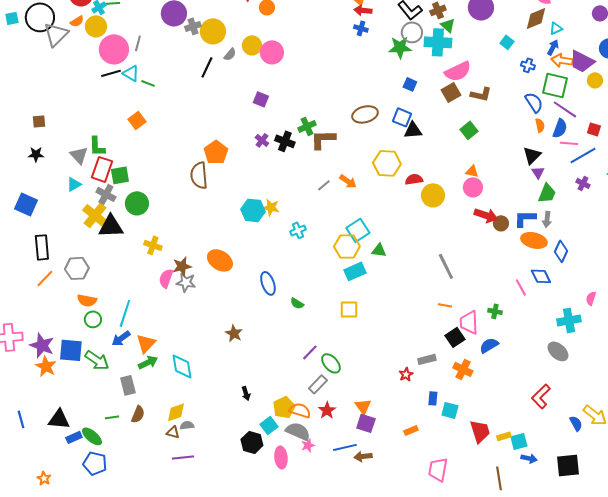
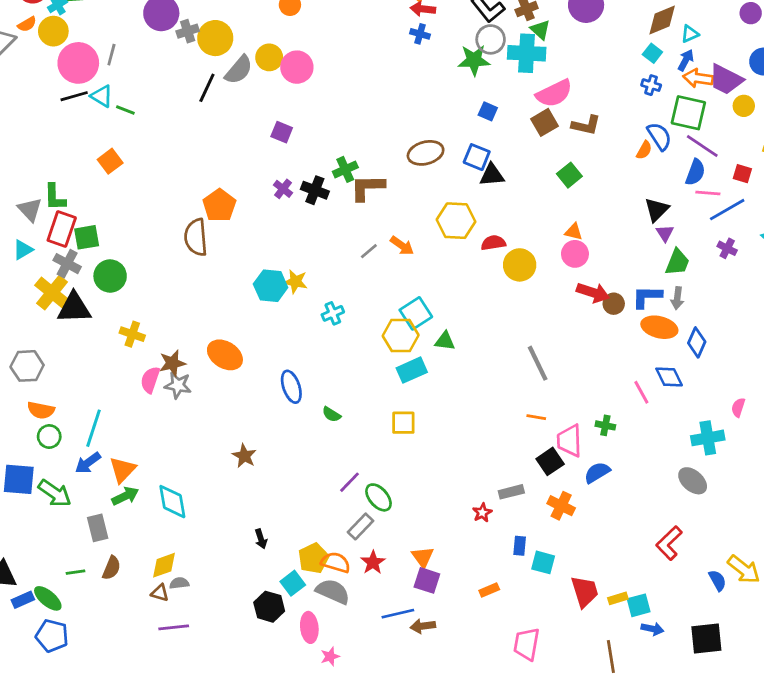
cyan square: (507, 42) -> (652, 53), moved
gray semicircle: (230, 54) -> (239, 70), size x1.6
orange semicircle: (540, 125) -> (644, 150), moved, turned 40
pink star: (308, 445) -> (330, 657), moved

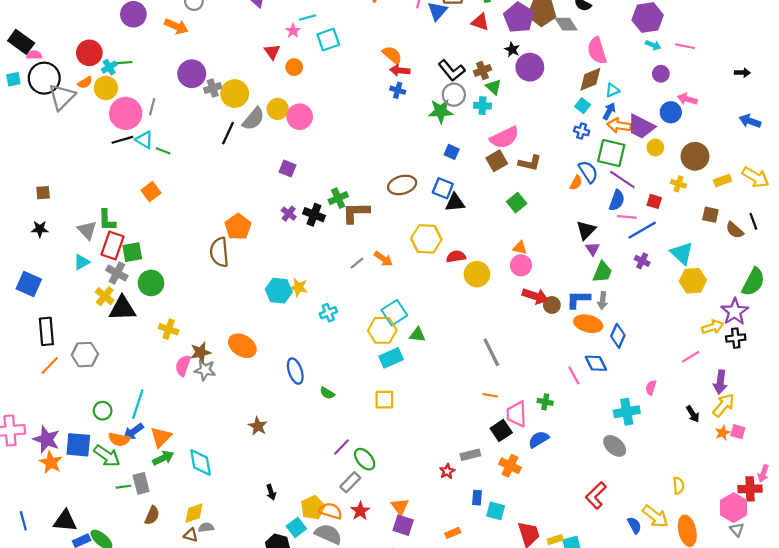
cyan cross: (527, 53) -> (482, 106), size x0.6
yellow cross: (52, 293) -> (105, 296), size x0.7
orange semicircle: (41, 410) -> (119, 439), moved
green line: (75, 572) -> (123, 487), moved

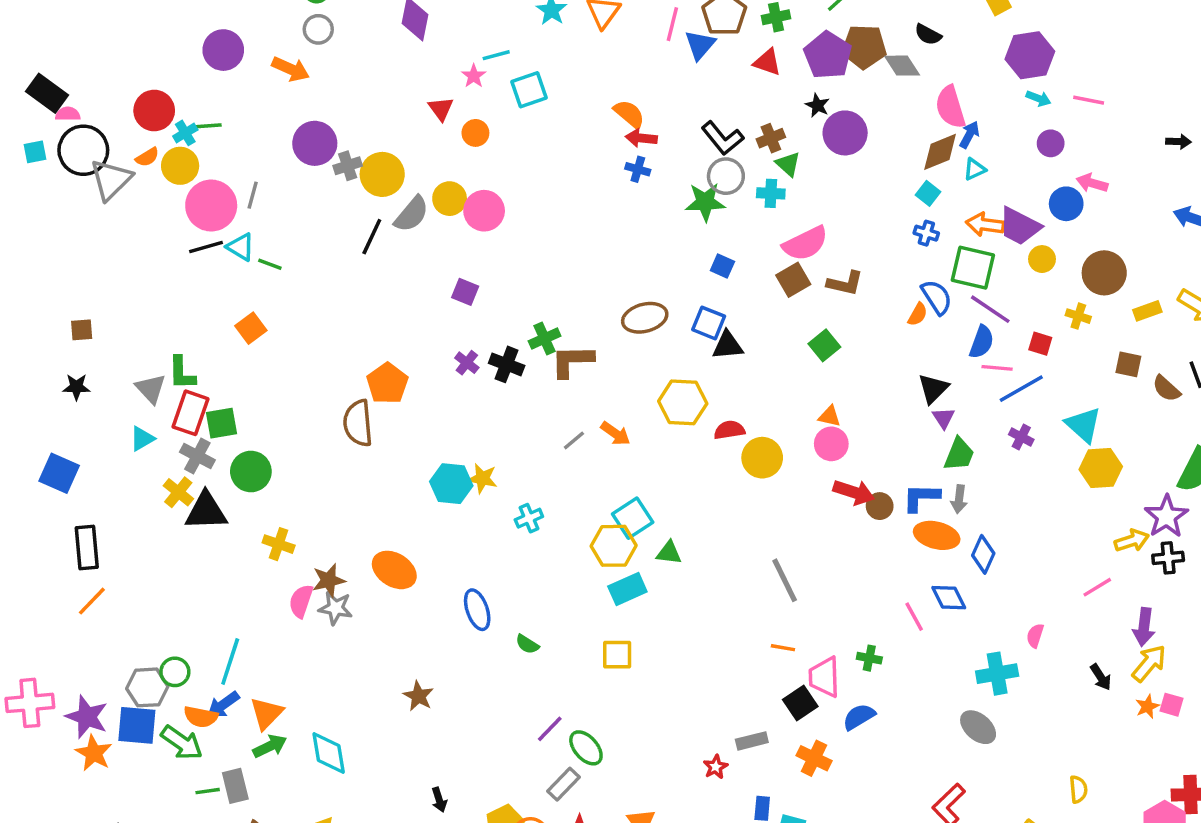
blue arrow: (609, 111) -> (969, 135), moved
gray hexagon: (85, 355) -> (147, 687), moved

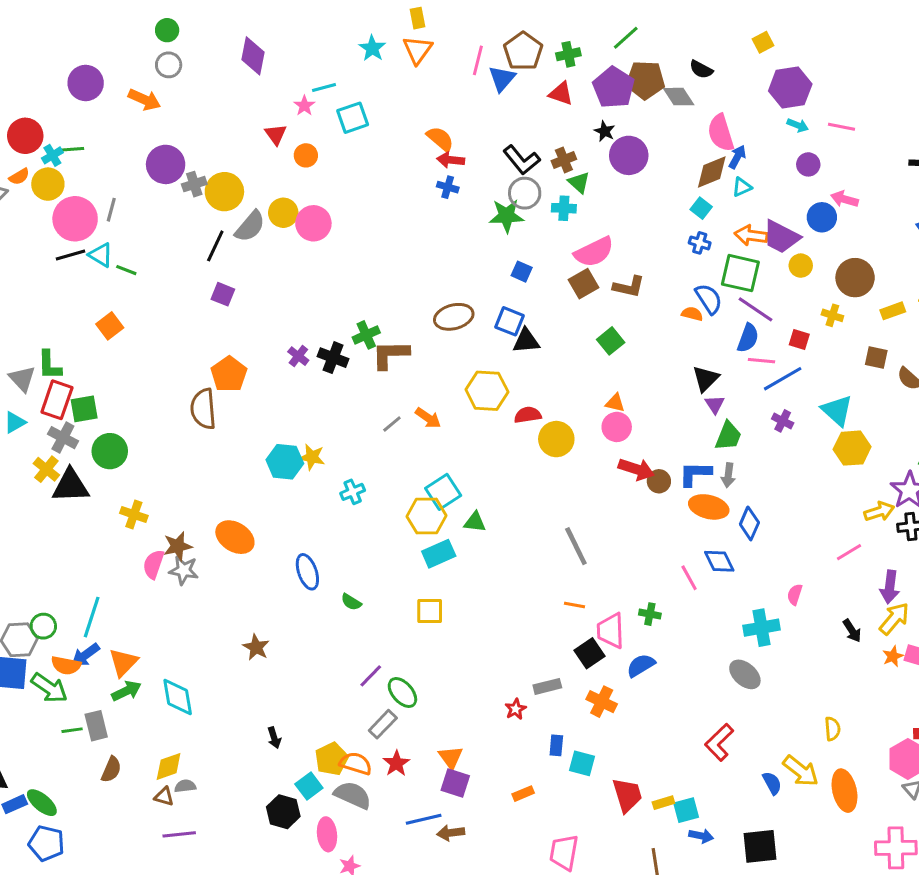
purple square: (465, 292) -> (223, 294), moved
orange semicircle: (918, 314) -> (692, 314), turned -105

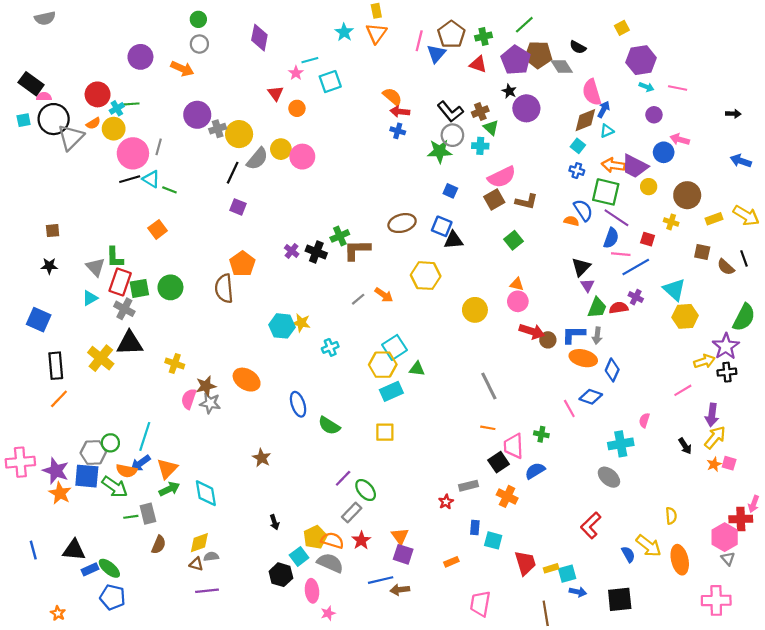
red semicircle: (528, 415) -> (619, 308), moved
green circle: (110, 451) -> (170, 287), moved
yellow cross: (46, 469) -> (101, 358), moved, size x1.4
blue diamond: (719, 561) -> (591, 397), turned -45
green semicircle: (351, 602) -> (329, 426), size x1.5

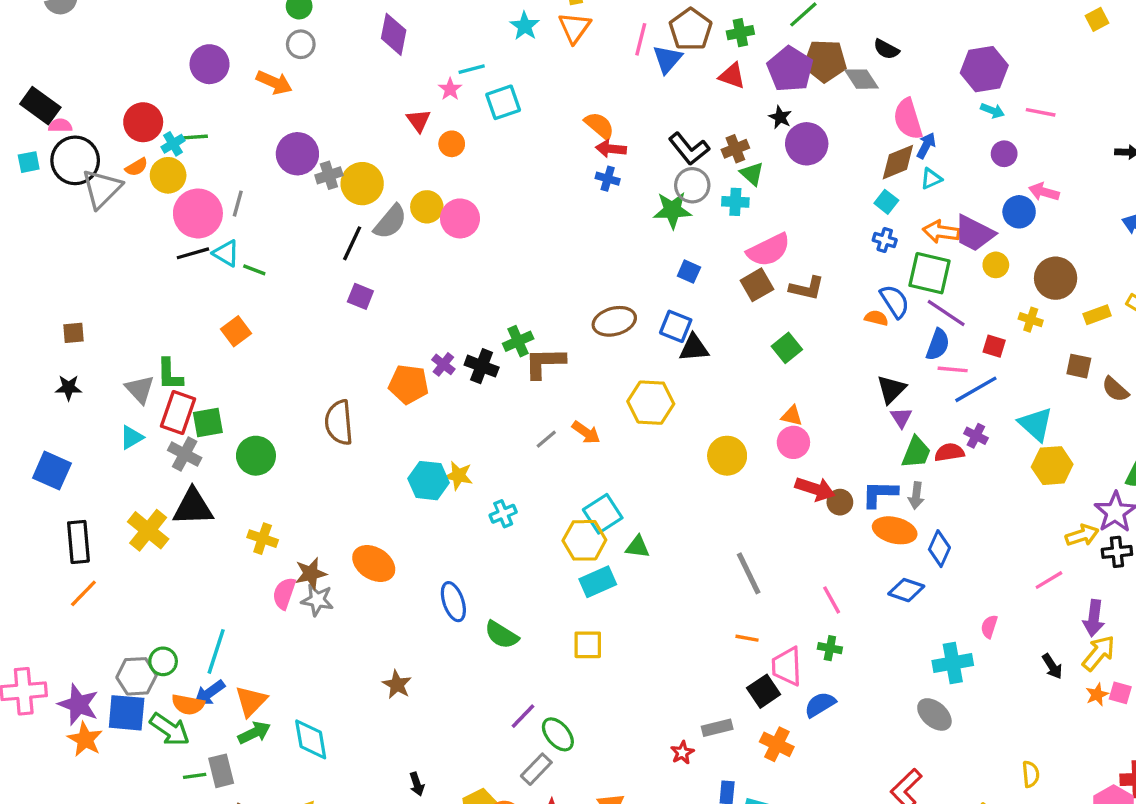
yellow square: (622, 28) -> (1097, 19), moved
orange pentagon: (242, 264) -> (409, 384), moved, turned -30
green circle: (170, 287) -> (256, 456), moved
pink line: (569, 409) -> (832, 600), moved

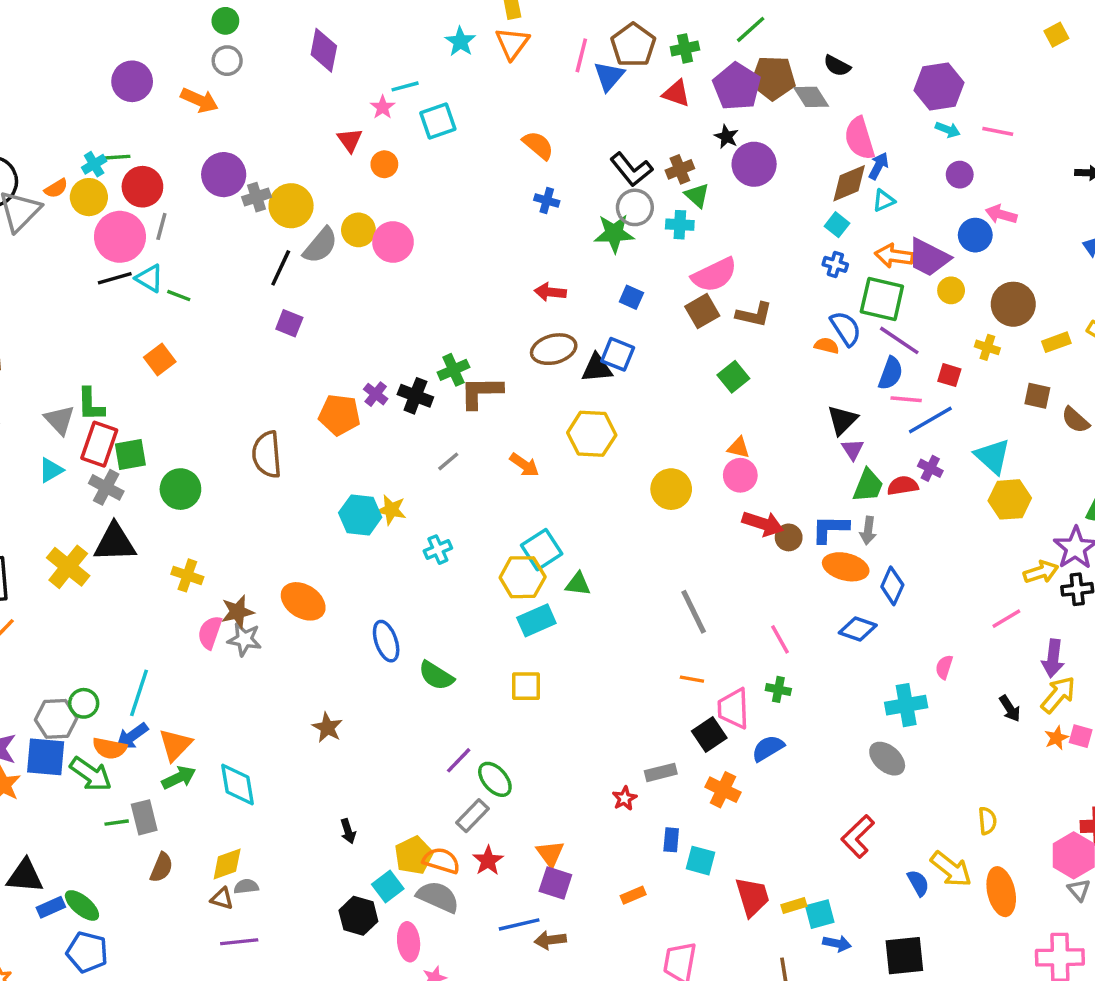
red circle: (143, 122) -> (142, 187), moved
red arrow: (611, 149) -> (550, 292), moved
black triangle: (694, 348) -> (597, 368), moved
gray line: (546, 439) -> (448, 461), moved

